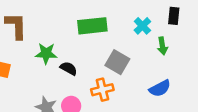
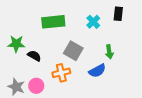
green arrow: (162, 46) -> (109, 52), moved
blue semicircle: (160, 88) -> (97, 71), moved

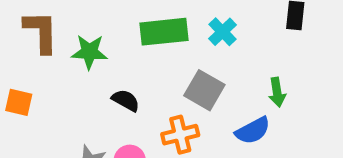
cyan cross: (93, 22) -> (223, 32), moved
green star: (16, 44) -> (89, 52), moved

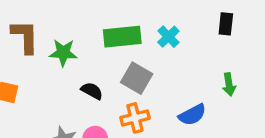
gray square: (204, 90) -> (137, 78), moved
green arrow: (277, 92) -> (229, 84), moved

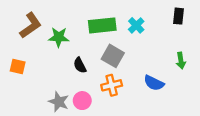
brown L-shape: (25, 37) -> (31, 25), turned 56
black semicircle: (92, 91) -> (80, 65), turned -147
blue semicircle: (192, 115) -> (154, 83), turned 54

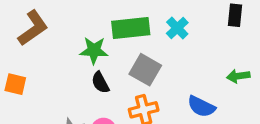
green star: (59, 37) -> (94, 50), moved
green arrow: (181, 61) -> (238, 76), turned 91

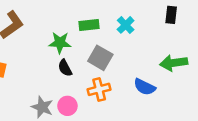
green rectangle: (131, 28) -> (89, 25), size x0.7
green arrow: (238, 76) -> (174, 63), size x1.5

